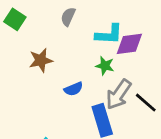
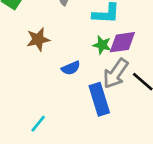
purple diamond: (129, 44) -> (122, 42), moved

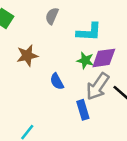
blue semicircle: (71, 68) -> (57, 81), turned 84
blue rectangle: (99, 99) -> (83, 110), size x0.7

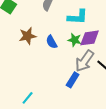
blue semicircle: (57, 81) -> (52, 42), moved
blue rectangle: (83, 110) -> (73, 80), turned 49

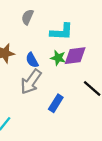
gray arrow: (85, 61) -> (31, 82), moved

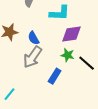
green star: (58, 58) -> (68, 55), moved

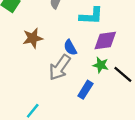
blue semicircle: (34, 38) -> (70, 48), moved

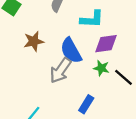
blue semicircle: (70, 48) -> (71, 51), size x1.6
blue rectangle: (85, 90) -> (86, 104), moved

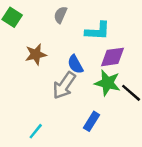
blue semicircle: (71, 51) -> (75, 64), size x0.7
green star: (101, 68) -> (108, 83), size x1.5

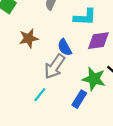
green star: (108, 83) -> (94, 79), moved
cyan line: (36, 131) -> (40, 95), moved

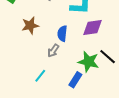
blue semicircle: (65, 47) -> (62, 34), turned 35
gray arrow: (55, 66) -> (53, 51), size x0.6

